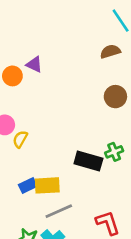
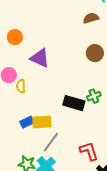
purple triangle: (34, 64) -> (40, 58), moved, size x1.5
yellow semicircle: (20, 139) -> (21, 86), turned -32
gray line: (59, 211) -> (51, 142), turned -30

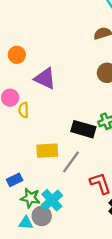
blue rectangle: (27, 122) -> (15, 180), moved
gray line: (51, 142) -> (71, 162), moved

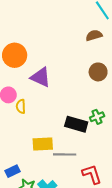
orange circle: (17, 55) -> (15, 55), size x1.5
gray line: (71, 162) -> (65, 154), turned 55

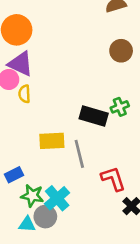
purple triangle: (41, 77) -> (21, 64), moved
gray line: (65, 154) -> (79, 154), turned 75

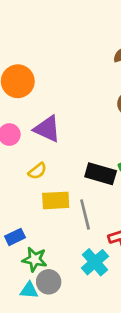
purple triangle: (21, 64) -> (47, 129), moved
yellow semicircle: (24, 94) -> (37, 171), moved, turned -126
cyan cross: (57, 198) -> (95, 262), moved

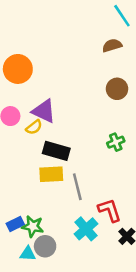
yellow semicircle: (37, 171) -> (34, 127), moved
black rectangle: (101, 174) -> (56, 151), moved
blue rectangle: (15, 237) -> (15, 224), moved

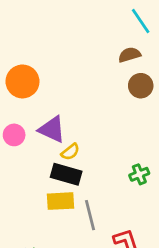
brown circle: (117, 89) -> (141, 86), moved
yellow semicircle: (34, 127) -> (70, 152), moved
green cross: (116, 142) -> (139, 174), moved

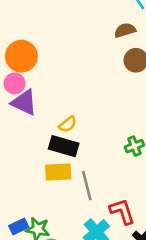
purple triangle: (52, 129) -> (24, 102), moved
pink circle: (14, 135) -> (15, 83), moved

